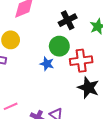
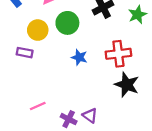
green circle: (59, 46) -> (67, 23), moved

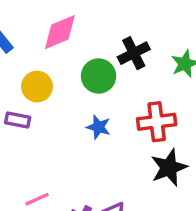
green circle: (67, 23) -> (99, 76), moved
black star: (127, 85) -> (169, 167), turned 30

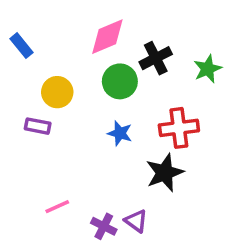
pink diamond: (60, 32) -> (107, 37), moved
black star: (169, 167) -> (165, 173), moved

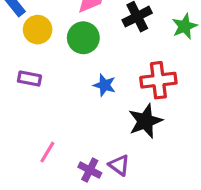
green circle: (120, 81) -> (83, 38), moved
yellow circle: (57, 92) -> (38, 30), moved
pink line: (57, 207) -> (47, 152), turned -35

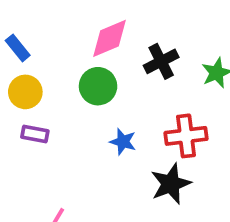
yellow circle: (38, 30) -> (25, 92), moved

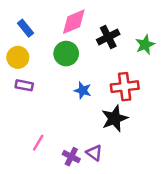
blue rectangle: (18, 48) -> (25, 28), moved

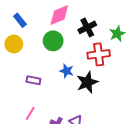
purple rectangle: (24, 85) -> (33, 80), moved
red cross: (125, 87) -> (99, 54), moved
black star: (115, 118) -> (87, 82), moved

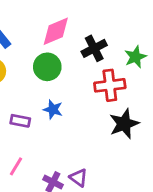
blue star: (67, 71) -> (53, 109), moved
black star: (87, 82) -> (124, 124), moved

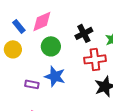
pink diamond: (56, 31) -> (42, 21), moved
blue star: (53, 109) -> (55, 76), size x1.5

